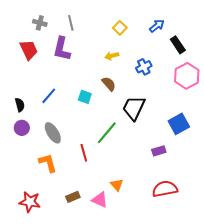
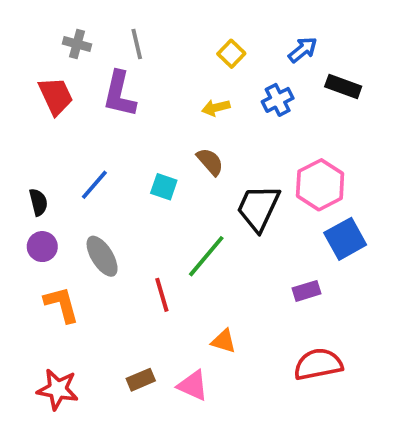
black rectangle: (178, 45) -> (343, 86), turned -36
blue cross: (144, 67) -> (278, 100), moved
pink hexagon: (187, 76) -> (320, 185), moved
orange L-shape: (48, 163) -> (62, 304), moved
orange triangle: (117, 185) -> (224, 341), moved, turned -32

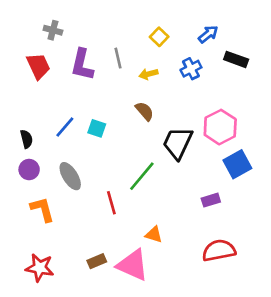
gray line: (137, 44) -> (118, 58), moved
cyan square: (164, 187) -> (97, 128), moved
pink triangle: (193, 385) -> (133, 265), size x1.5

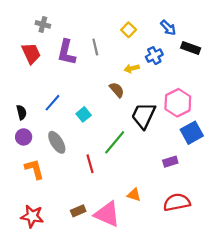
blue arrow: (208, 34) -> (168, 28), turned 84
yellow arrow: (148, 74) -> (132, 68), moved
cyan square: (97, 128) -> (84, 114), moved, turned 32
orange triangle: (154, 235) -> (134, 195), moved

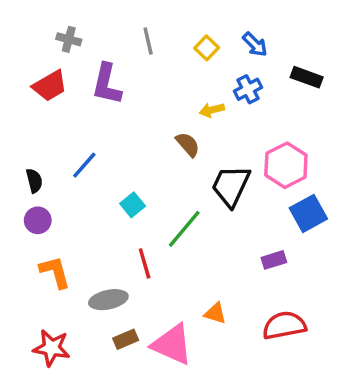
blue arrow: (168, 28) -> (255, 44), moved
gray line: (95, 47) -> (148, 41), moved
red trapezoid: (31, 53) -> (50, 86), turned 85
cyan square: (84, 114) -> (133, 205), moved
gray ellipse: (57, 142) -> (108, 300), moved, turned -70

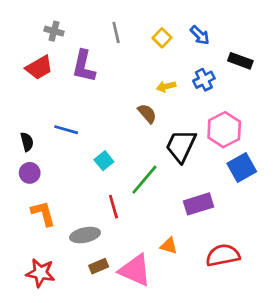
blue cross: (248, 89) -> (204, 80), moved
blue line: (84, 165) -> (66, 130), turned 65
purple rectangle: (274, 260) -> (198, 204), moved, size x1.5

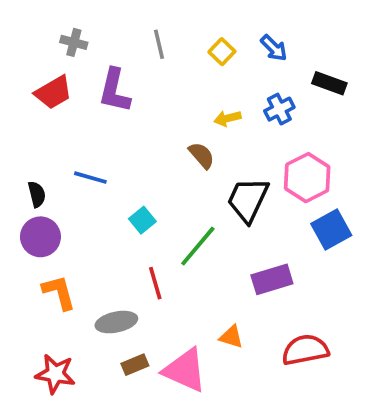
purple circle: (30, 173) -> (40, 237), size x1.4

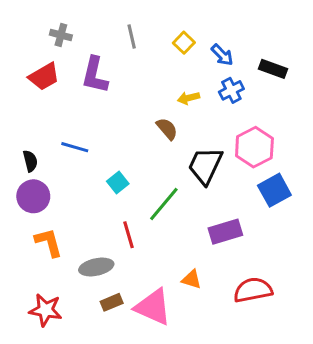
blue arrow: (274, 48) -> (222, 55), moved

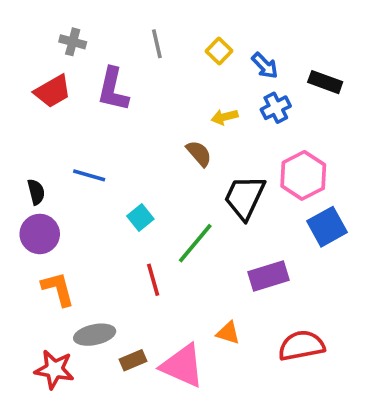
gray ellipse: (96, 267) -> (95, 335), moved

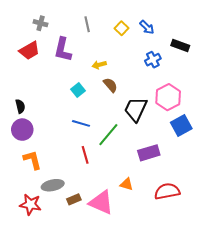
blue arrow: (265, 66) -> (147, 27), moved
yellow arrow: (225, 117) -> (99, 65), moved
blue line: (89, 175) -> (81, 123), moved
cyan square: (140, 218) -> (78, 90), moved

